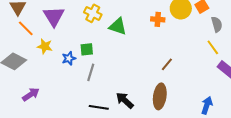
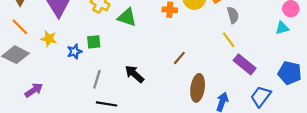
orange line: (26, 28) -> (20, 27), moved
gray line: (91, 72) -> (97, 79), moved
brown ellipse: (160, 96) -> (198, 88), moved
black arrow: (125, 100) -> (134, 74), moved

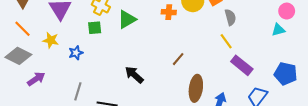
green triangle: (127, 17) -> (127, 19), turned -48
green square: (94, 42) -> (95, 28), moved
gray line: (97, 79) -> (78, 91), moved
purple arrow: (34, 90) -> (36, 79), moved

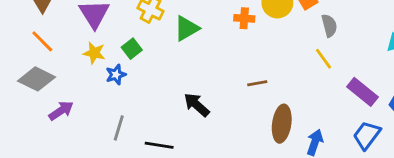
green square: (95, 28) -> (132, 49), moved, turned -32
yellow star: (51, 40) -> (94, 53), moved
brown line: (178, 59) -> (257, 83), turned 40
purple rectangle: (242, 65) -> (362, 92), moved

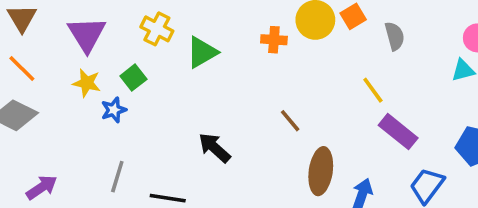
gray semicircle: (329, 26) -> (395, 36), moved
brown line: (257, 83) -> (290, 121), turned 60
purple rectangle: (362, 92) -> (398, 132), moved
purple arrow: (61, 111) -> (42, 187), moved

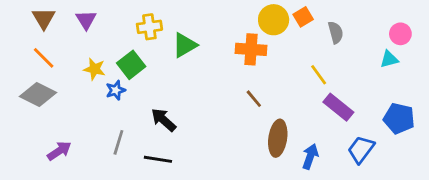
yellow cross: (157, 29) -> (149, 27), turned -35
purple triangle: (87, 34) -> (86, 20), moved, size x0.7
orange cross: (274, 40) -> (251, 49), moved, size x1.5
green square: (133, 78) -> (131, 65), size x1.4
black arrow: (215, 148) -> (164, 120), moved

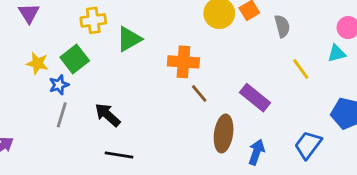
orange cross: (251, 49) -> (183, 62), moved
yellow line: (319, 75) -> (301, 69), moved
purple rectangle: (338, 107) -> (255, 98), moved
gray line: (118, 142) -> (62, 115), moved
black line: (158, 159) -> (119, 155), moved

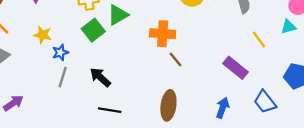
green square: (75, 59) -> (93, 30), moved
purple rectangle: (255, 98) -> (236, 68), moved
brown ellipse: (224, 134) -> (168, 105), moved
blue trapezoid: (308, 145) -> (265, 102), turned -75

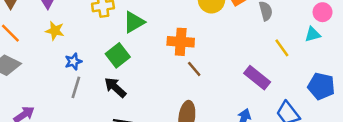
green square: (93, 30) -> (118, 55), moved
yellow star: (43, 35) -> (55, 31), moved

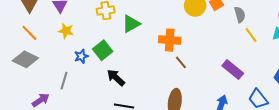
yellow line: (282, 48) -> (251, 35), moved
green square: (118, 55) -> (103, 50), moved
gray line: (76, 87) -> (64, 81), moved

